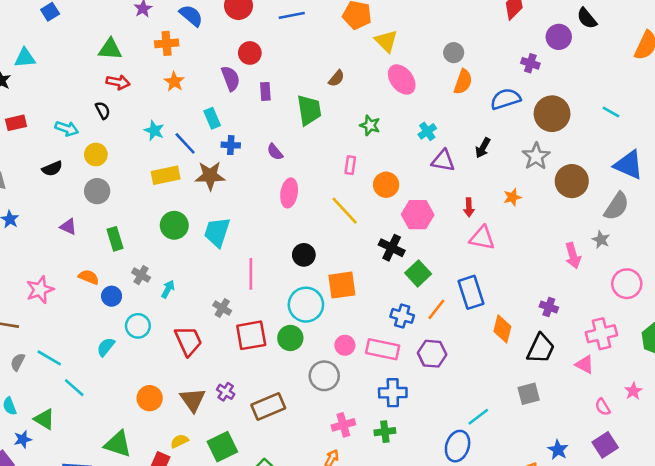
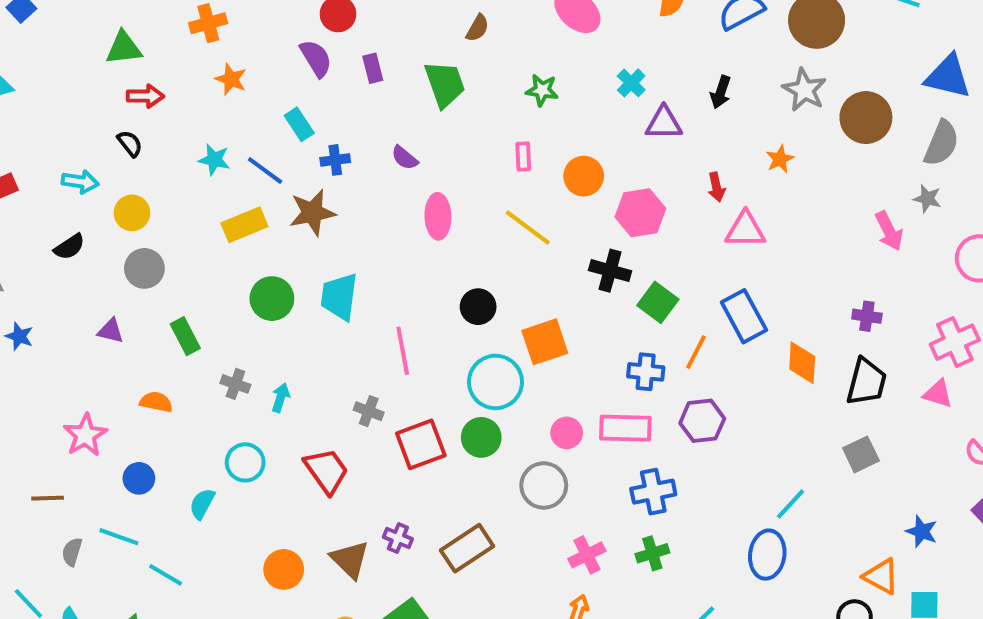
blue circle: (112, 296) -> (139, 478), moved

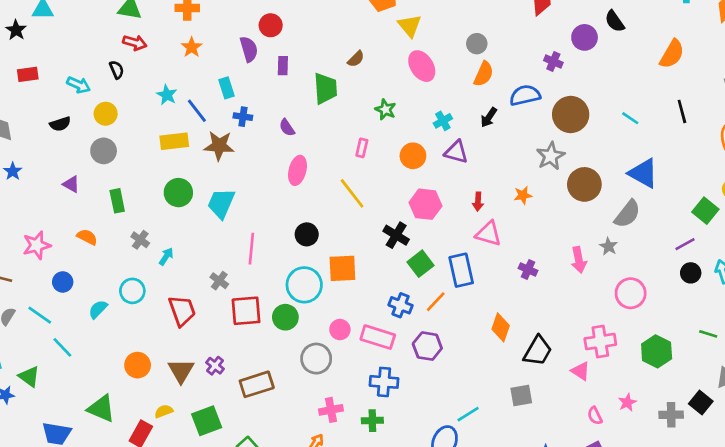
black arrow: (721, 92) -> (489, 117), moved
orange circle: (584, 176) -> (413, 156), moved
blue rectangle: (744, 316) -> (461, 270), moved
purple cross: (867, 316) -> (528, 269), moved

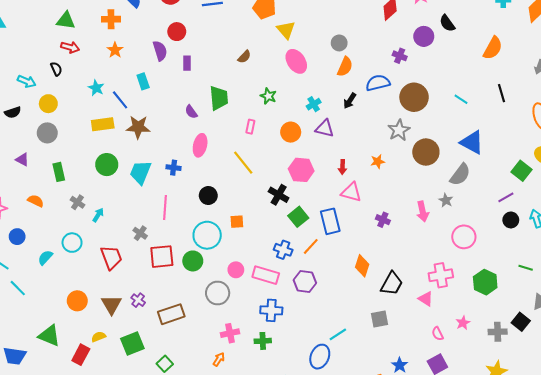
green trapezoid: (325, 88) -> (219, 98), moved
blue cross: (243, 117) -> (174, 168), moved
orange square: (342, 268) -> (237, 222), size x0.6

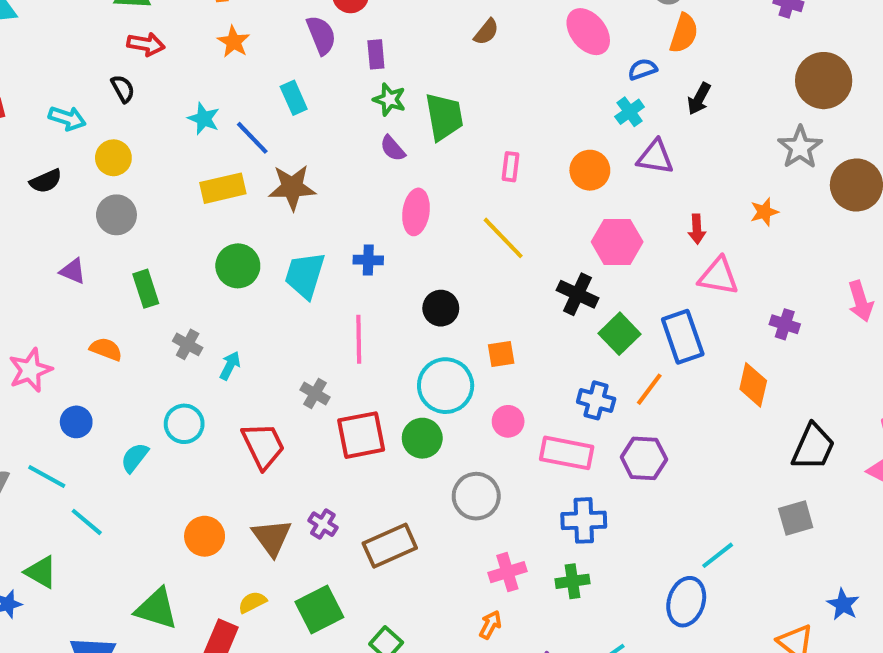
blue semicircle: (378, 83) -> (643, 69), moved, size x0.6
green star: (268, 96) -> (389, 99), moved
orange diamond: (362, 266) -> (753, 385), moved
pink circle: (236, 270) -> (508, 421), moved

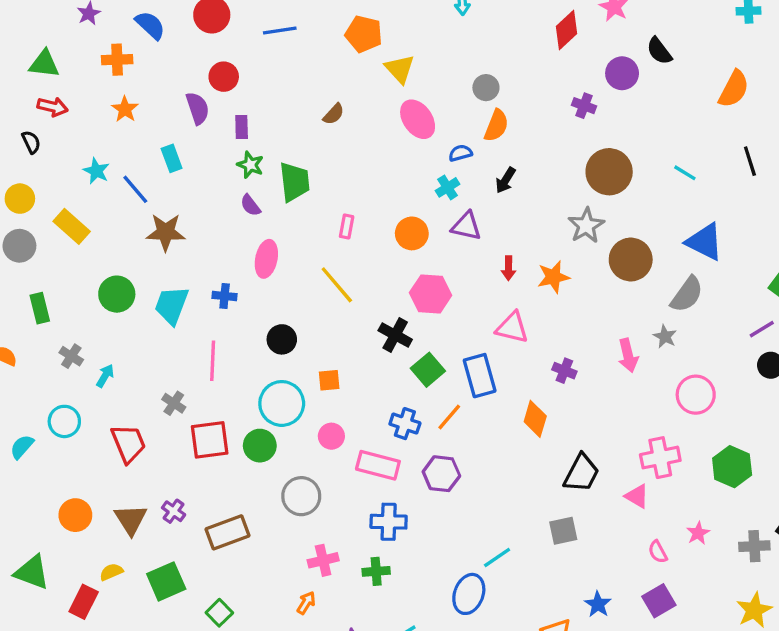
yellow rectangle: (223, 188) -> (72, 226), moved, turned 51
orange star: (764, 212) -> (553, 277), size x1.4
red arrow: (697, 229) -> (509, 268), moved

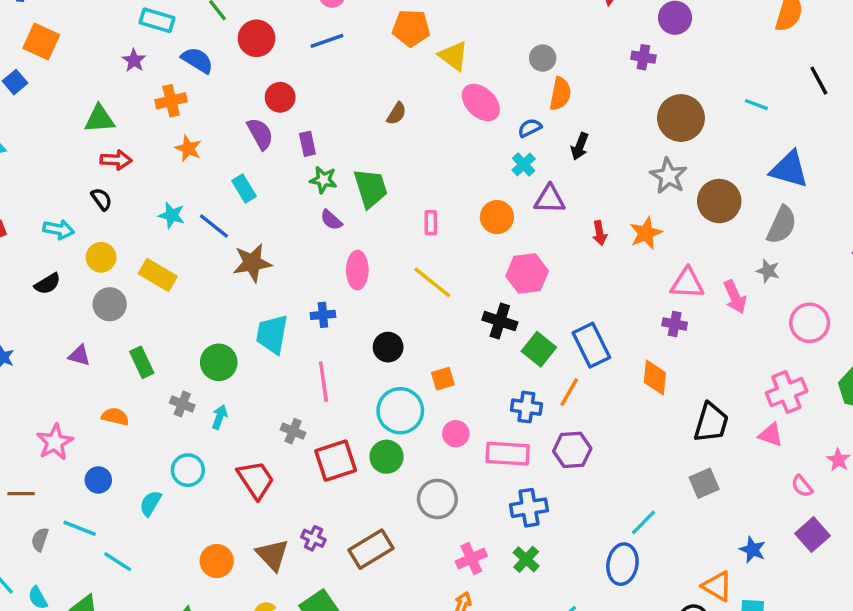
green circle: (117, 294) -> (219, 362), moved
pink triangle: (512, 328) -> (687, 283), moved
green cross: (376, 571) -> (526, 559), turned -32

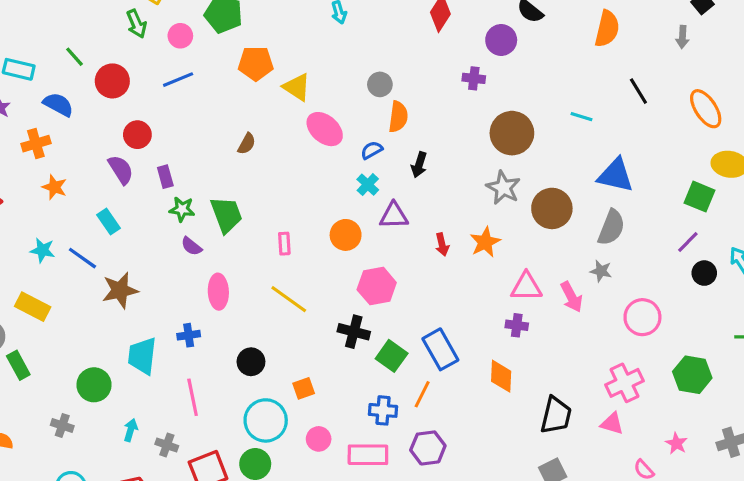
green rectangle: (142, 362) -> (18, 365), moved
cyan arrow: (220, 417) -> (131, 430), moved

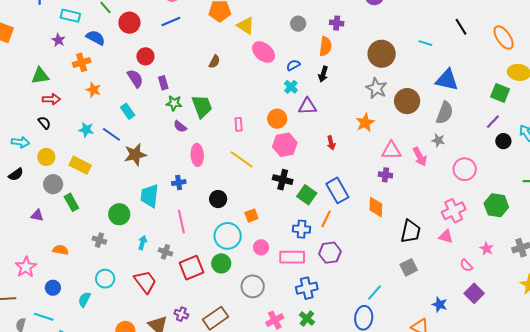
purple cross: (474, 78) -> (337, 23), moved
orange semicircle: (398, 117) -> (325, 46), moved
red arrow: (442, 245) -> (331, 143), moved
pink hexagon: (377, 286) -> (285, 145), moved

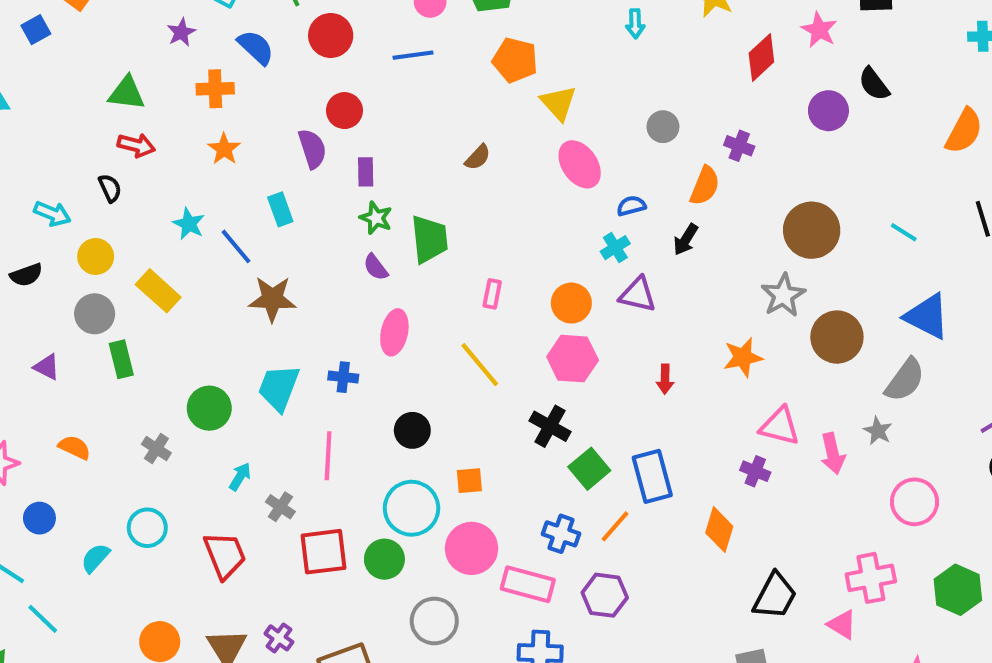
pink circle: (261, 247) -> (472, 548), size x1.6

